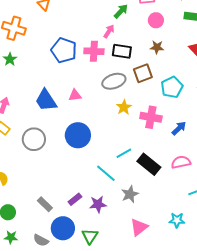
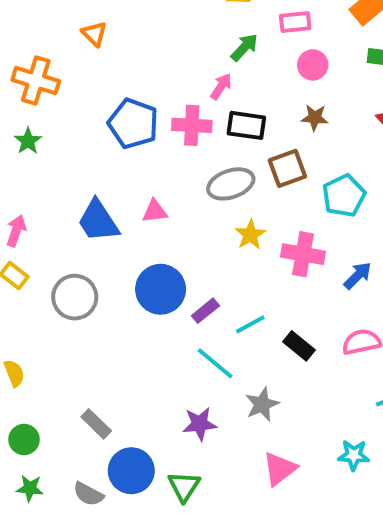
black rectangle: (149, 164) -> (299, 346), size x0.7
purple rectangle: (75, 199) -> (205, 311), moved

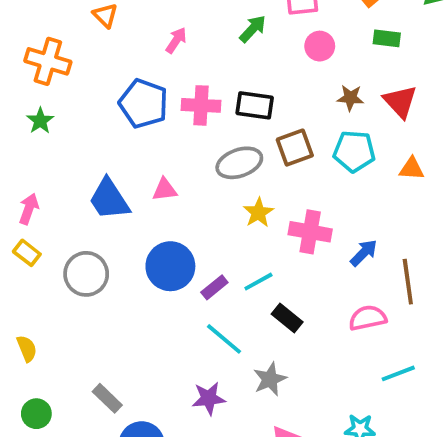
pink arrow: (221, 86) -> (176, 40), moved
brown star: (315, 118) -> (350, 98), moved
cyan pentagon: (344, 196) -> (354, 151), moved, turned 30
cyan line: (250, 324) -> (258, 282), moved
black rectangle: (299, 346) -> (287, 318), moved

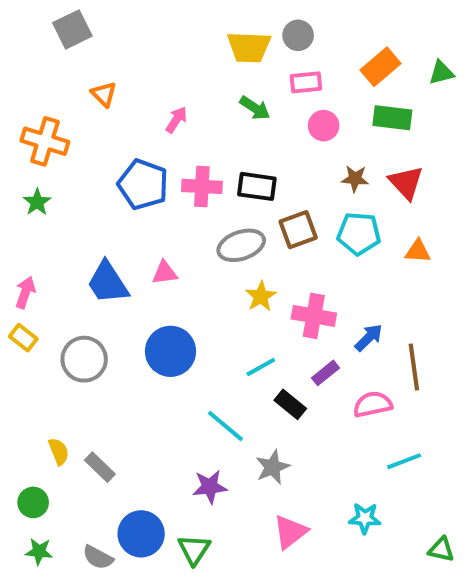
green arrow: (253, 29) -> (255, 108), turned 80
green rectangle: (387, 38) -> (392, 118), size x1.4
purple rectangle: (214, 287) -> (326, 373), moved
yellow semicircle: (27, 349) -> (59, 451), moved
gray rectangle: (107, 398) -> (100, 467), moved

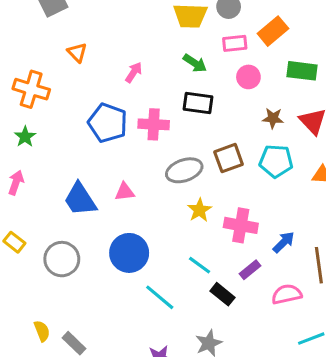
orange rectangle: (381, 67) -> (273, 31), moved
black rectangle: (257, 186) -> (198, 103), moved
pink arrow: (25, 292) -> (16, 183), moved
cyan line: (261, 367) -> (200, 265), turned 65
cyan line: (225, 426) -> (160, 297), moved

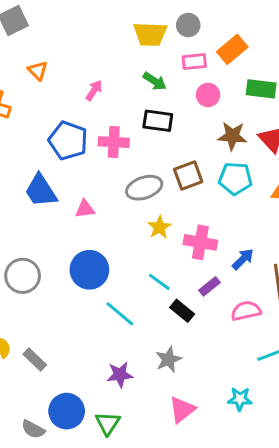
brown star: (273, 118) -> (232, 136), size x1.4
blue trapezoid: (80, 199) -> (41, 191), moved

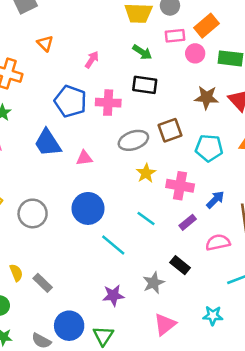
pink circle: (208, 95) -> (195, 53), moved
cyan pentagon: (235, 179) -> (209, 148), moved
black rectangle: (182, 311) -> (180, 265), moved

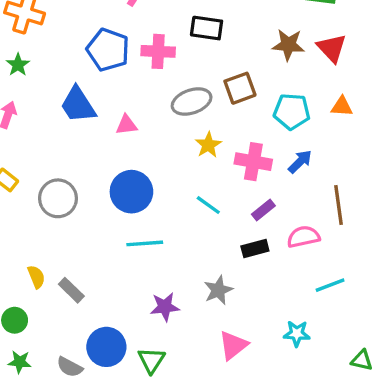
blue arrow: (215, 200) -> (300, 162), moved
cyan line: (113, 245) -> (145, 243), moved, turned -44
black rectangle: (180, 265) -> (255, 248), moved, turned -54

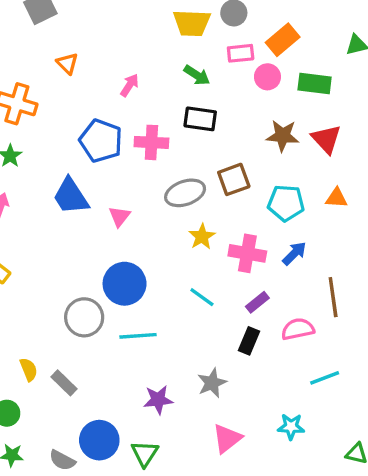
pink triangle: (126, 125) -> (119, 216), turned -45
gray circle: (58, 198) -> (84, 317), moved
black rectangle: (255, 248) -> (249, 341), turned -52

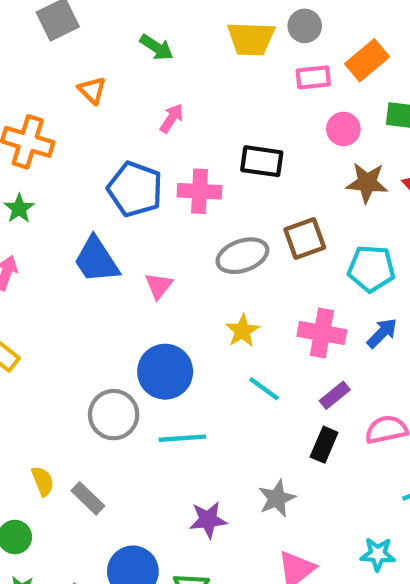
green arrow: (197, 75) -> (157, 47), moved
pink circle: (267, 77) -> (343, 129), moved
yellow star: (202, 237) -> (242, 331), moved

